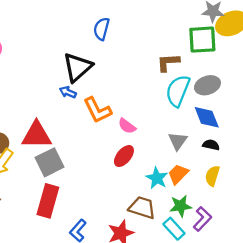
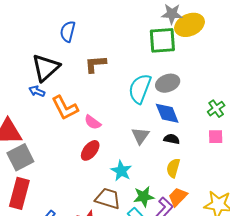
brown L-shape: (168, 62) -> (95, 64), moved
orange trapezoid: (178, 174) -> (178, 197), moved

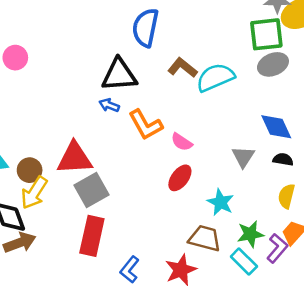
blue semicircle: (68, 31) -> (146, 28), size x1.4
brown L-shape: (95, 64) -> (182, 68), turned 45
black triangle: (46, 68) -> (119, 75), turned 40
gray ellipse: (168, 83) -> (273, 64), moved
cyan semicircle: (140, 89) -> (215, 77), moved, turned 48

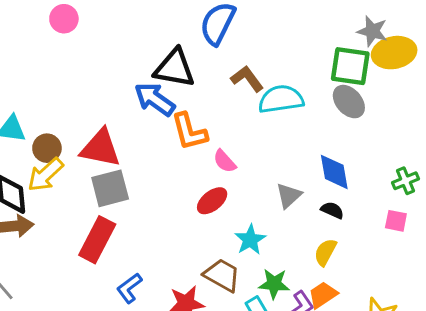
gray ellipse: (273, 64) -> (349, 102), turned 56
blue arrow: (109, 105) -> (155, 99), size x1.8

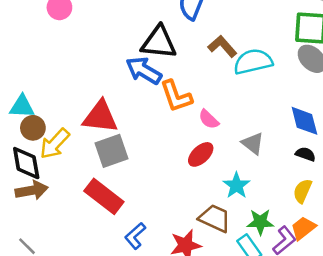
brown circle: (47, 148) -> (33, 128), moved
gray triangle: (289, 196) -> (253, 143), moved, turned -35
red rectangle: (97, 240) -> (104, 196), turned -75

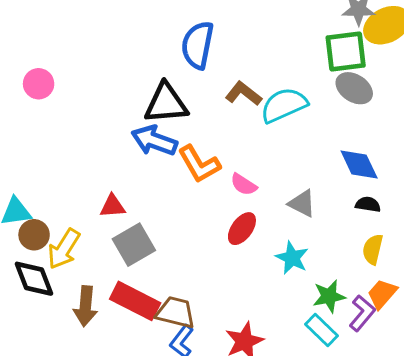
red triangle: (100, 117) -> (113, 206), size x0.6
brown arrow: (32, 190) -> (85, 306), moved, turned 116
brown trapezoid: (215, 218) -> (175, 312), moved

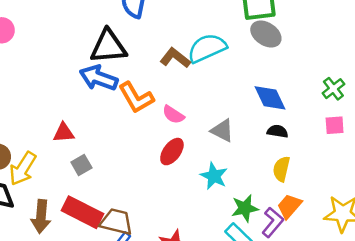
brown L-shape: (243, 94) -> (175, 58), moved
gray square: (134, 245) -> (81, 165), size x0.6

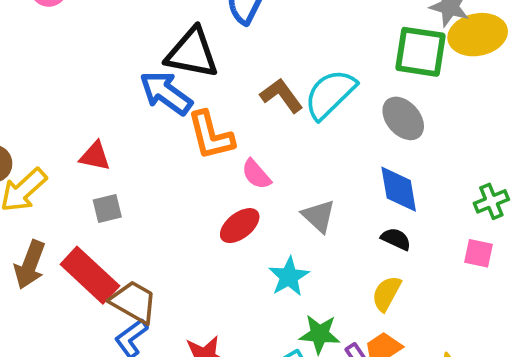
gray ellipse: (266, 34) -> (403, 118), moved
cyan semicircle: (207, 48) -> (330, 94), turned -36

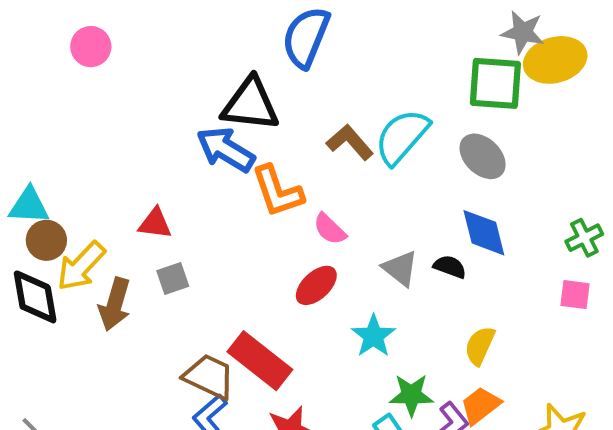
black semicircle: (396, 239) -> (450, 267), moved
brown arrow: (30, 265) -> (115, 304), moved
red rectangle: (90, 275) -> (260, 361), moved

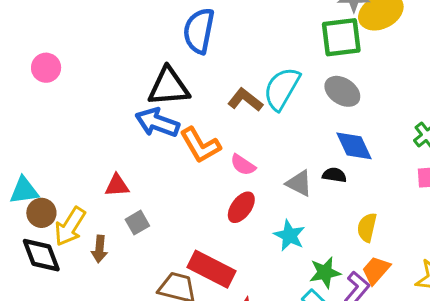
brown arrow: (115, 304) -> (99, 249), size x0.7

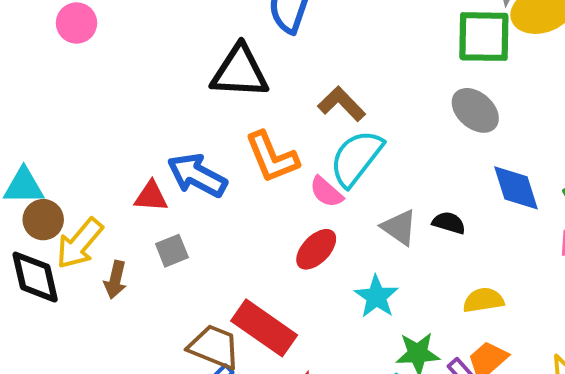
cyan semicircle: (282, 89) -> (356, 158), moved
blue arrow: (157, 123) -> (197, 175), moved
blue diamond: (354, 146) -> (516, 188), moved
yellow semicircle: (367, 227) -> (483, 300), turned 60

